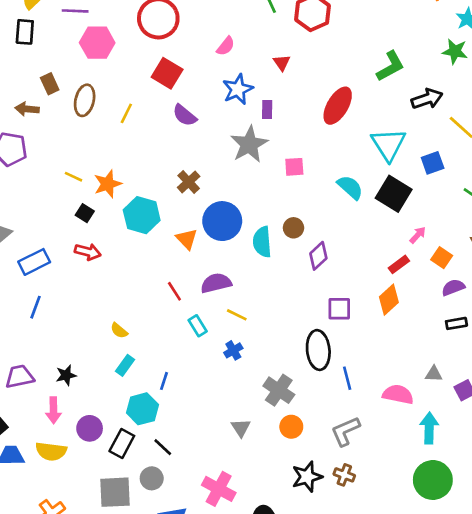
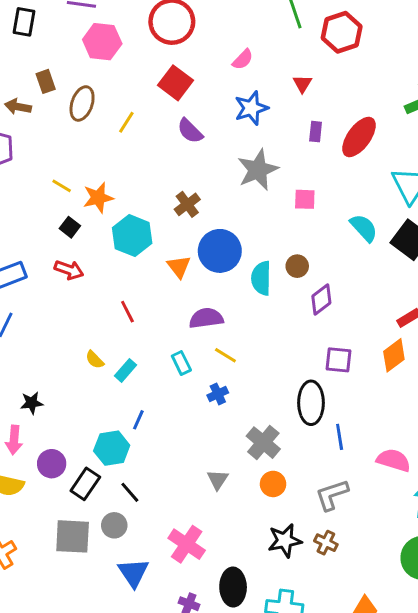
purple rectangle: (267, 110) -> (316, 132), moved
red line: (174, 291) -> (127, 312), moved
cyan rectangle: (125, 365) -> (125, 370), moved

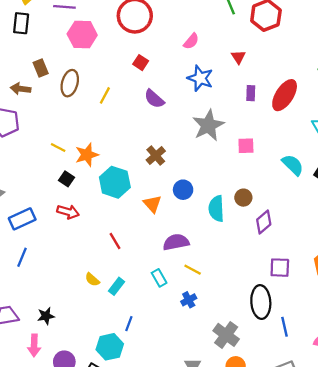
red square: (175, 83) -> (141, 63), size x0.6
blue star: (251, 108) -> (200, 78), turned -30
blue circle: (220, 251) -> (183, 190), size x0.6

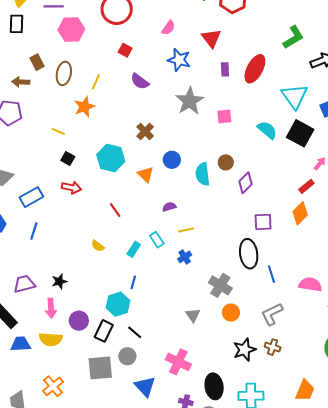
red triangle: (238, 57) -> (211, 38), size x1.5
orange star: (87, 155) -> (84, 107), moved
purple semicircle: (176, 242) -> (169, 207), size x0.6
yellow line: (193, 270) -> (186, 230), turned -35
cyan rectangle: (116, 286) -> (134, 249), moved

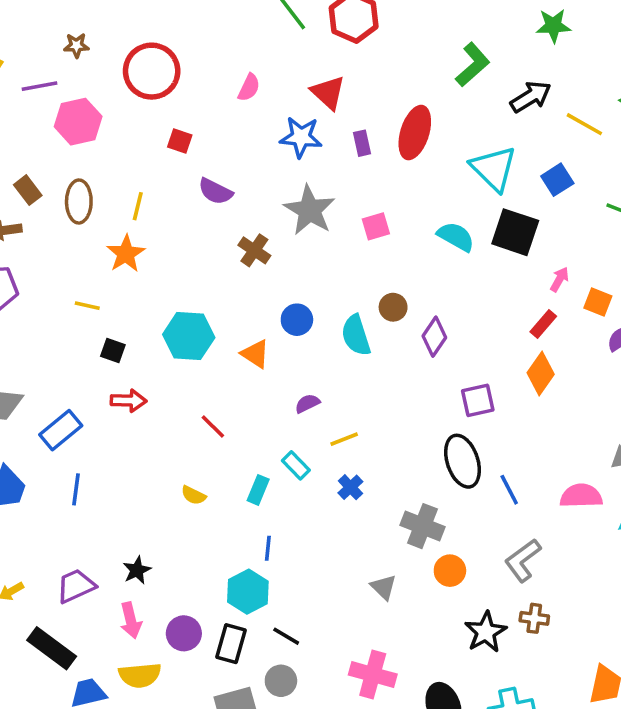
blue star: (179, 60) -> (301, 137), moved
brown cross: (145, 131) -> (254, 250), moved

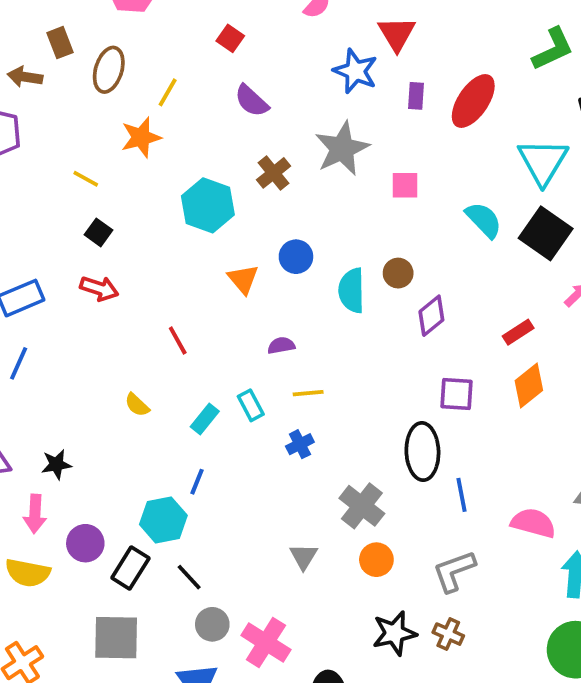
red rectangle: (543, 324) -> (518, 332), moved
cyan hexagon: (189, 336) -> (208, 205), moved
gray circle: (281, 681) -> (212, 624), moved

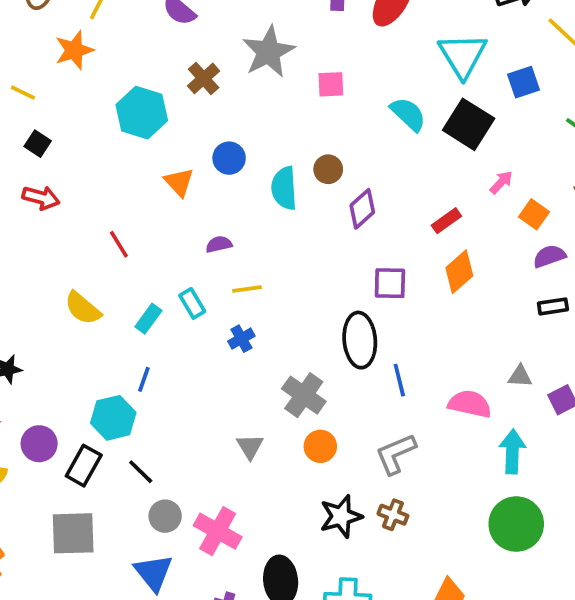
yellow semicircle: (137, 405) -> (83, 308), size x1.5

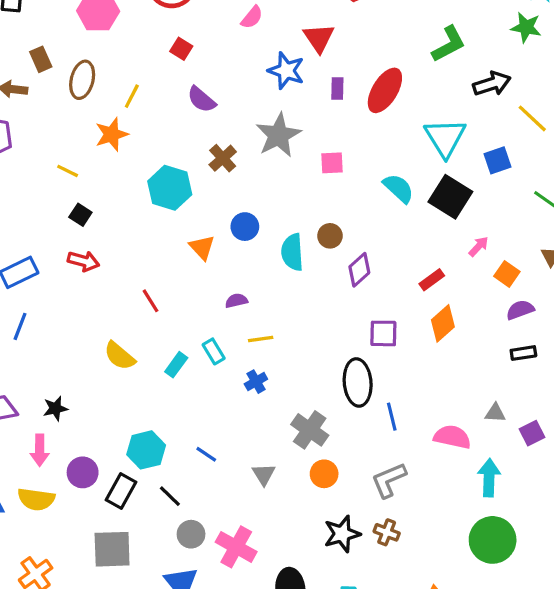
blue line: (144, 379) -> (206, 454), moved, turned -75

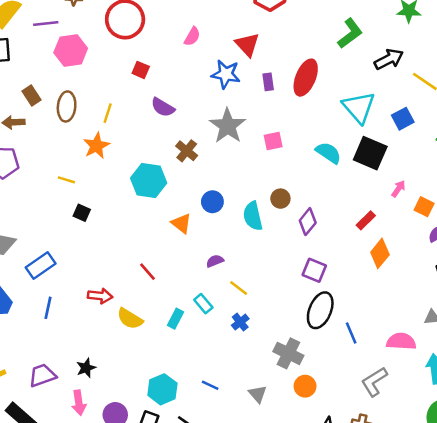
red arrow: (83, 261) -> (100, 296), moved
purple square: (383, 333) -> (314, 270), moved, turned 30
yellow line: (261, 339) -> (239, 288), turned 54
black ellipse: (358, 382) -> (320, 310), turned 36
gray L-shape: (389, 480) -> (374, 382), moved

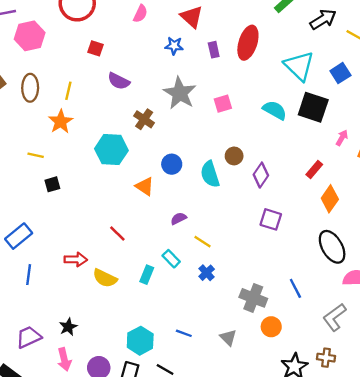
blue star: (226, 74) -> (174, 46), size x0.7
black square: (82, 213) -> (52, 184), turned -35
black ellipse: (320, 310) -> (332, 247), moved, turned -48
blue line: (351, 333) -> (295, 288), moved

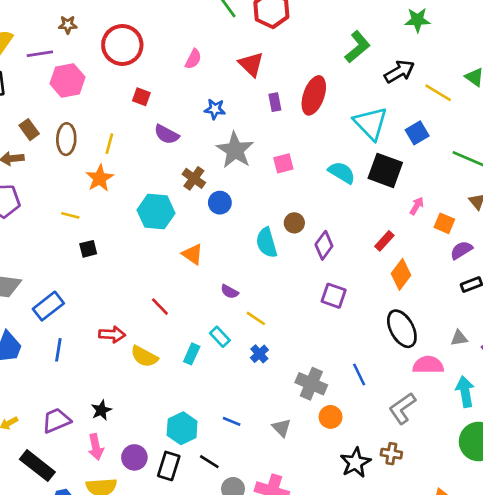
blue star: (174, 46) -> (215, 109), moved
blue circle: (172, 164) -> (220, 203), moved
purple semicircle: (179, 218) -> (230, 292), turned -126

